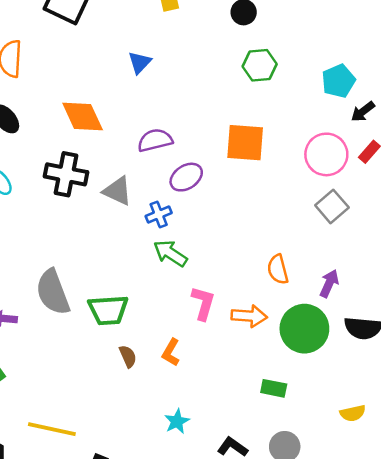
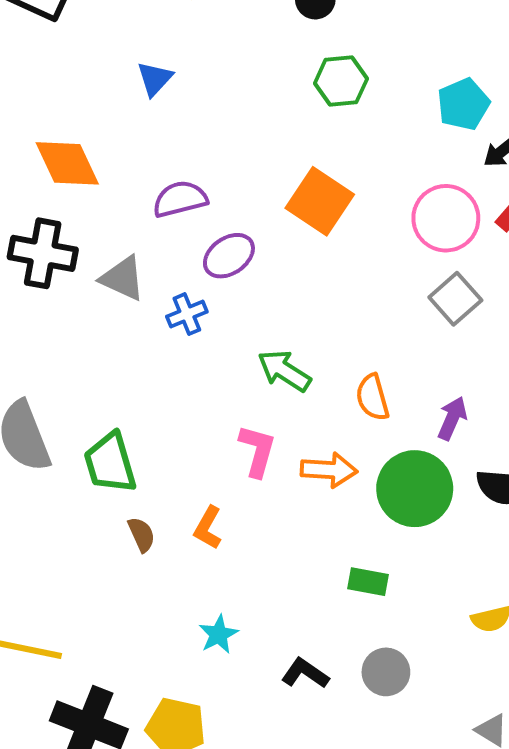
orange square: (245, 143) -> (320, 201), turned 30
green arrow: (170, 253) -> (284, 371), moved
green trapezoid: (108, 310) -> (110, 463), turned 78

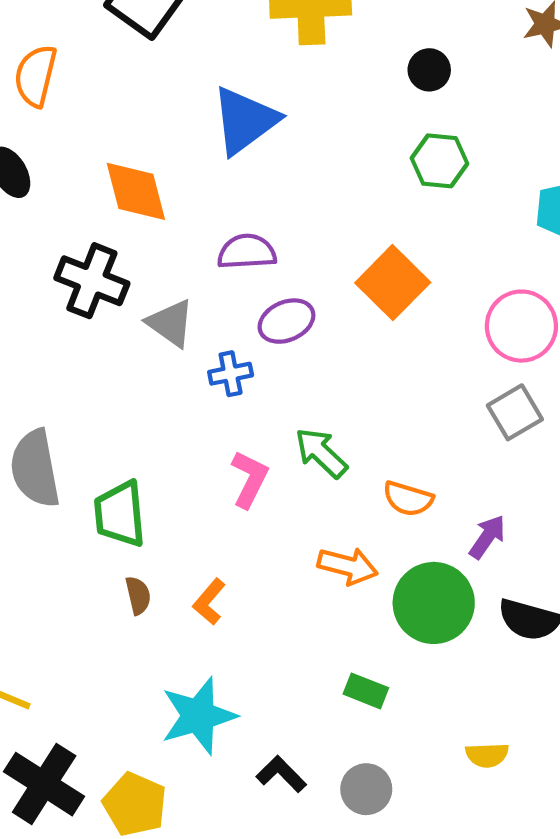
blue triangle: (155, 79) -> (245, 121), size x1.8
orange semicircle: (372, 397) -> (408, 499), turned -69
pink L-shape: (257, 451) -> (249, 479), moved
cyan star: (218, 634) -> (198, 716), size x1.8

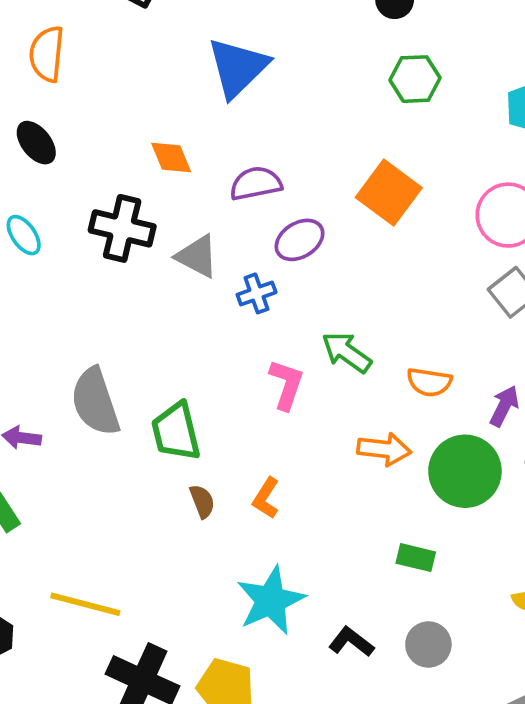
orange diamond: (136, 191) -> (171, 158), moved, size x0.7

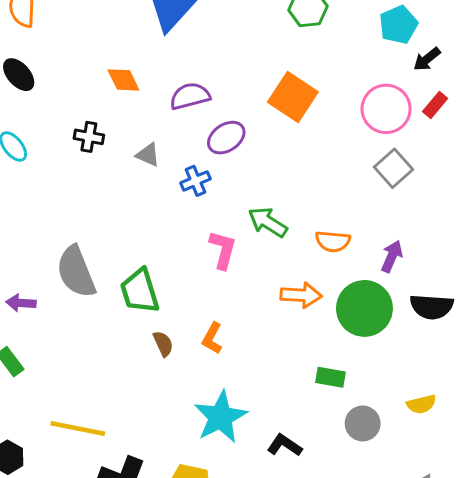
black cross: (122, 228) -> (89, 137), size x0.6
gray triangle: (197, 256) -> (148, 155), size x0.7
gray circle: (428, 644) -> (363, 423), moved

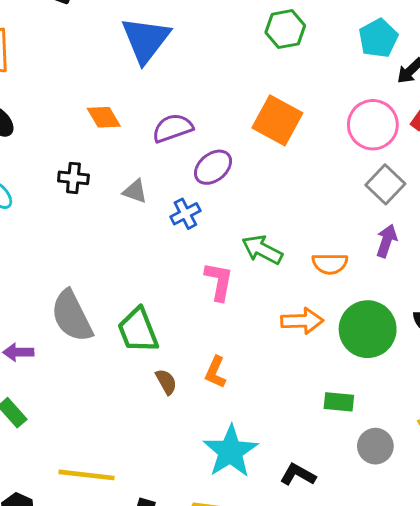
purple arrow: (392, 256) -> (387, 241), moved

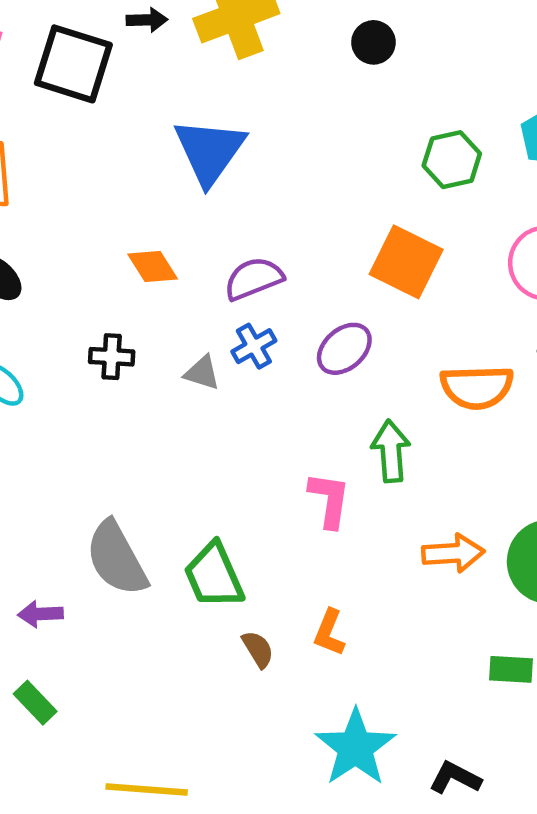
green hexagon: (285, 29) -> (452, 160), moved
purple ellipse: (213, 167) -> (344, 349), moved
blue cross: (185, 214) -> (254, 346), moved
green arrow: (262, 250) -> (391, 451), turned 60
orange semicircle: (330, 264) -> (477, 387), moved, size x1.4

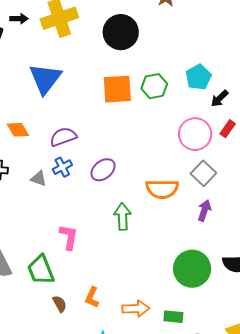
black circle: (373, 42) -> (121, 32), size x1.8
orange square: (406, 262) -> (117, 89), moved, turned -32
pink L-shape: (329, 500) -> (69, 237), moved
orange arrow: (453, 553) -> (136, 309), moved

